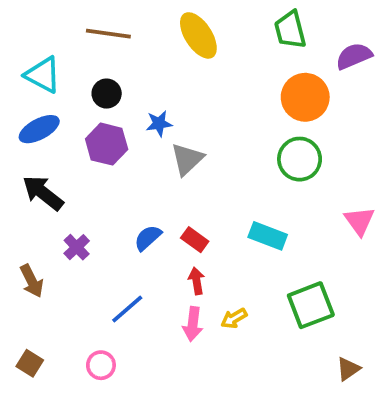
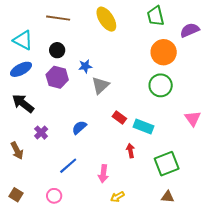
red rectangle: (195, 240) -> (119, 117), moved
red arrow: (197, 281) -> (130, 151), moved
yellow arrow: (234, 318) -> (117, 197), moved
brown triangle: (348, 369) -> (168, 197), moved, turned 40

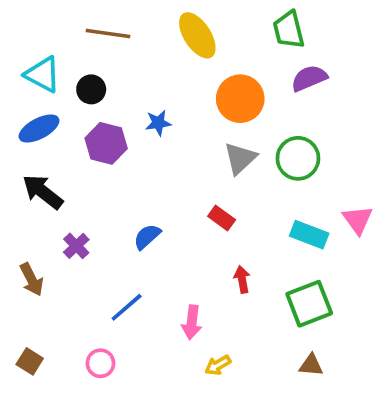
purple semicircle: (190, 30) -> (309, 78), moved
black circle: (57, 50) -> (91, 89), moved
orange circle: (164, 52) -> (240, 99), moved
gray triangle: (100, 85) -> (240, 158), moved
cyan rectangle: (143, 127) -> (309, 235), moved

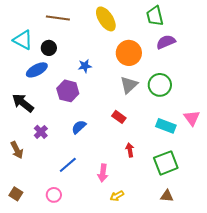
blue ellipse: (39, 129) -> (37, 70), moved
purple hexagon: (106, 143) -> (68, 91), moved

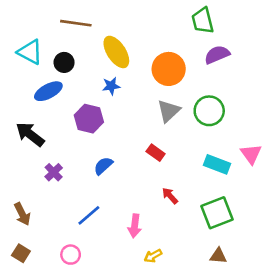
yellow ellipse: (106, 19) -> (116, 52), moved
brown arrow: (17, 150) -> (22, 214), moved
red arrow: (130, 150) -> (170, 196), turned -32

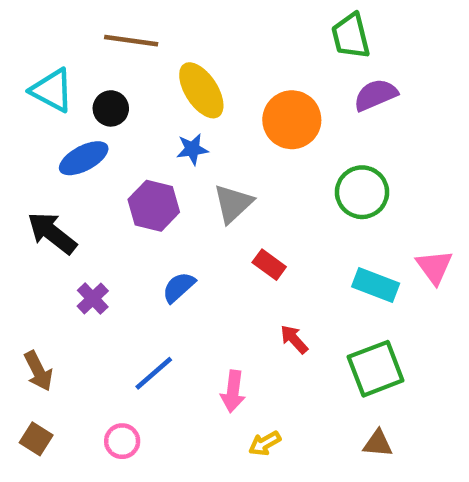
gray triangle: (169, 111) -> (233, 204), moved

